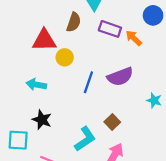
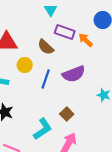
brown semicircle: (74, 22) -> (46, 47), moved, turned 114
yellow circle: (65, 57) -> (25, 65), moved

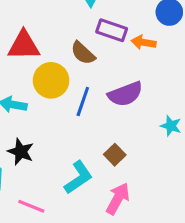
orange arrow: (86, 40) -> (144, 42), turned -35
yellow circle: (25, 65) -> (51, 80), size x1.5

